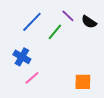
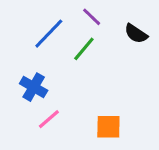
purple line: (68, 16) -> (92, 17), moved
orange square: (83, 82) -> (108, 127), moved

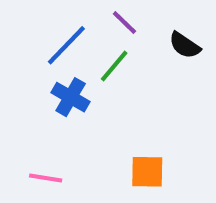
blue cross: (34, 87) -> (71, 97), moved
pink line: (49, 119) -> (46, 178), moved, turned 50

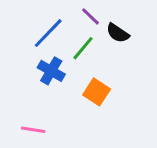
black semicircle: (185, 45) -> (118, 33), moved
orange square: (147, 172) -> (97, 92), moved, turned 32

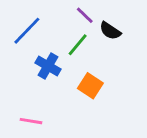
blue line: (48, 33) -> (27, 31), moved

